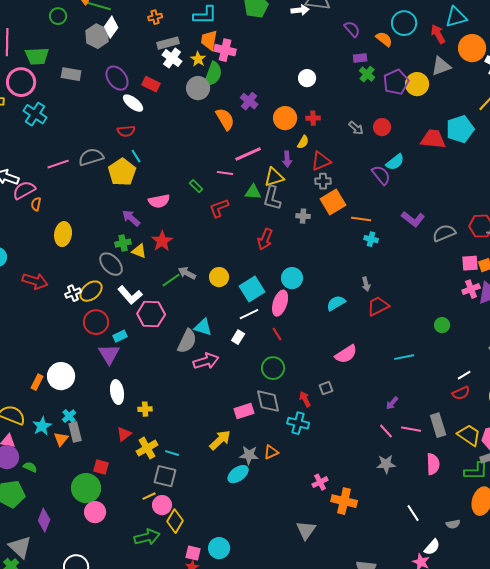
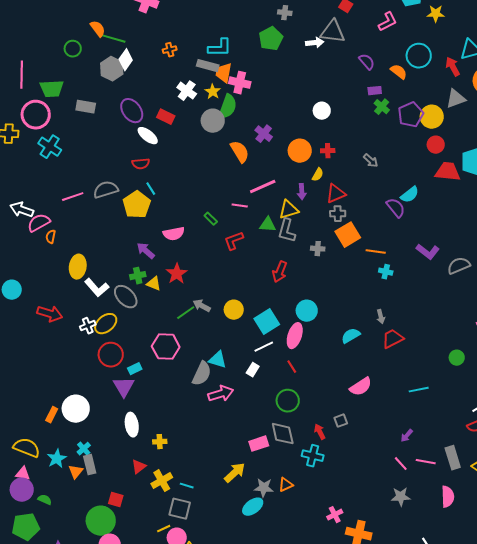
gray rectangle: (168, 43) -> (208, 66), moved, turned 30
red circle: (382, 127) -> (436, 145), moved
white L-shape: (130, 295) -> (97, 288), moved

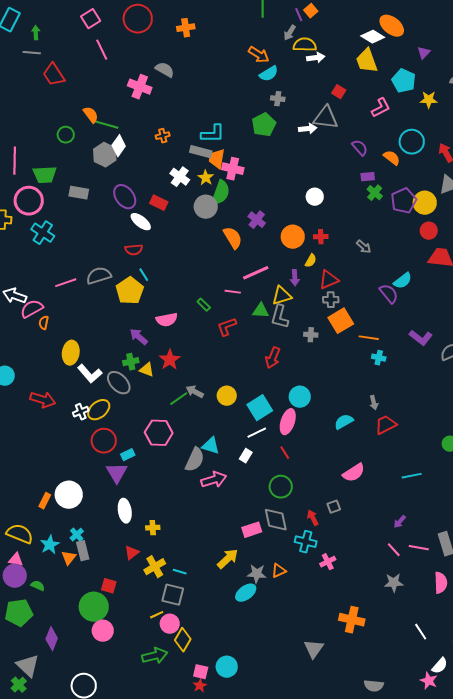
pink cross: (335, 515) -> (328, 562), moved

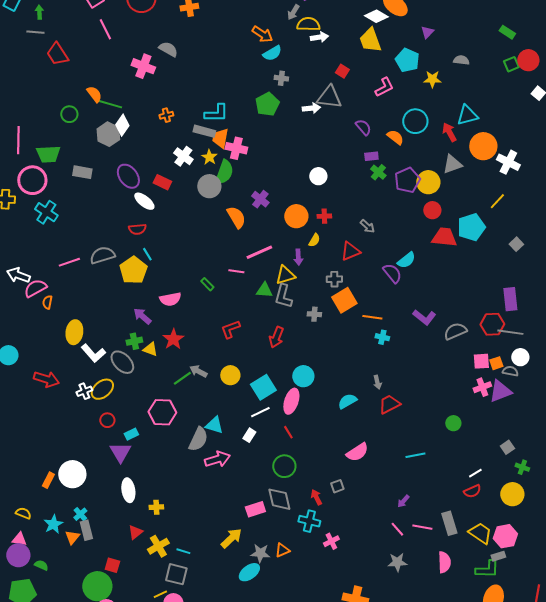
red triangle: (329, 280) -> (350, 251), moved
red L-shape: (227, 327) -> (230, 329), moved
red circle: (104, 441) -> (107, 420), size x0.6
yellow semicircle: (20, 534) -> (23, 513), size x0.6

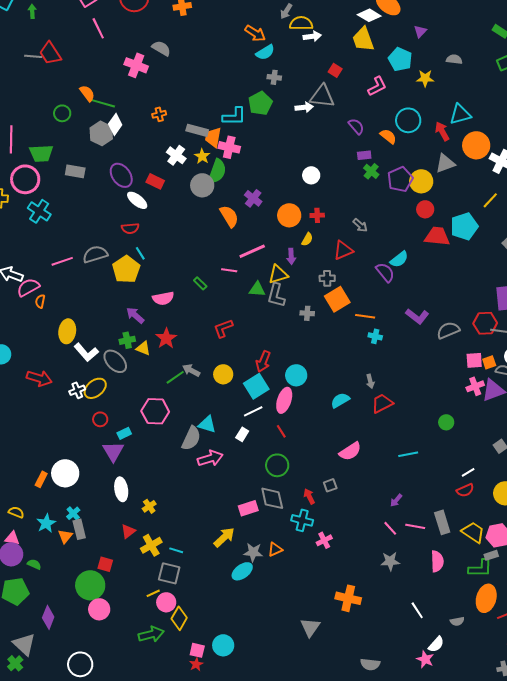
gray line: (35, 32) -> (33, 56), moved
cyan L-shape: (216, 113) -> (234, 116), moved
red arrow: (276, 337) -> (263, 361), moved
yellow cross: (156, 507) -> (149, 506), turned -32

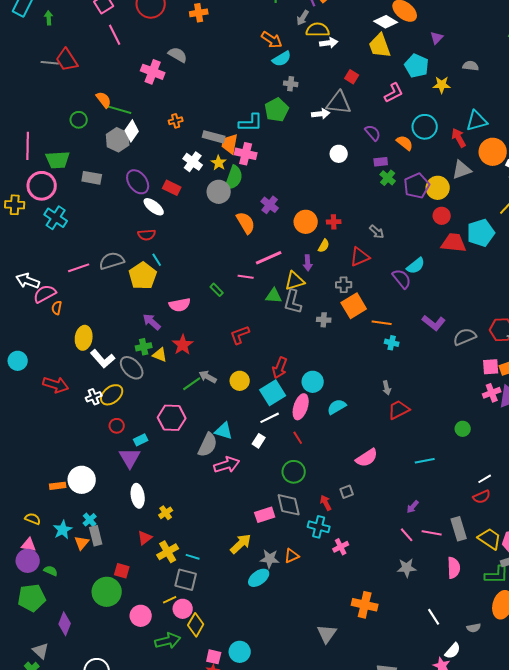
white circle: (311, 175) -> (339, 154), moved
cyan semicircle: (340, 400) -> (337, 407), moved
orange rectangle: (41, 479) -> (58, 486), turned 56
pink circle: (99, 609) -> (141, 616), moved
gray triangle: (24, 644) -> (41, 651), size x0.7

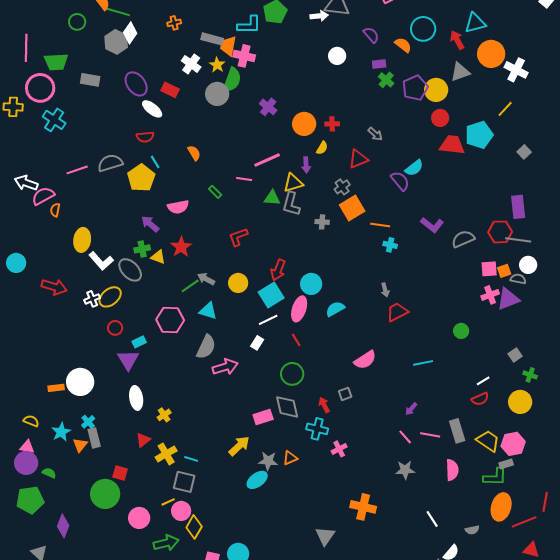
orange semicircle: (246, 223) -> (194, 153), moved, size x0.7
gray cross: (344, 285) -> (342, 187), turned -35
cyan triangle: (224, 431) -> (208, 311), moved

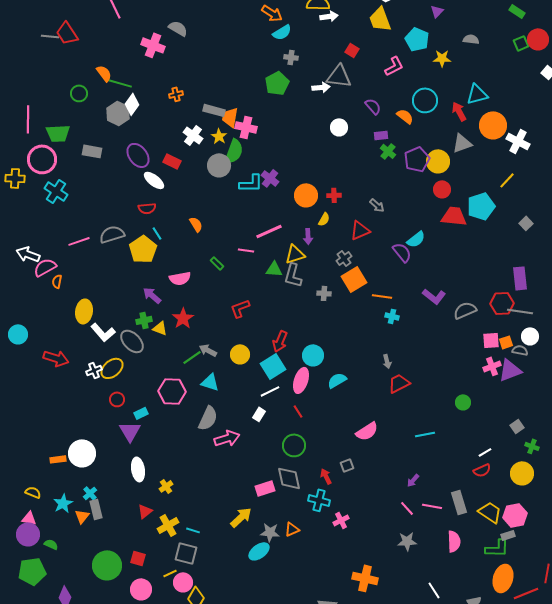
cyan L-shape: (249, 25) -> (251, 183), moved
red square: (120, 473) -> (138, 558), moved

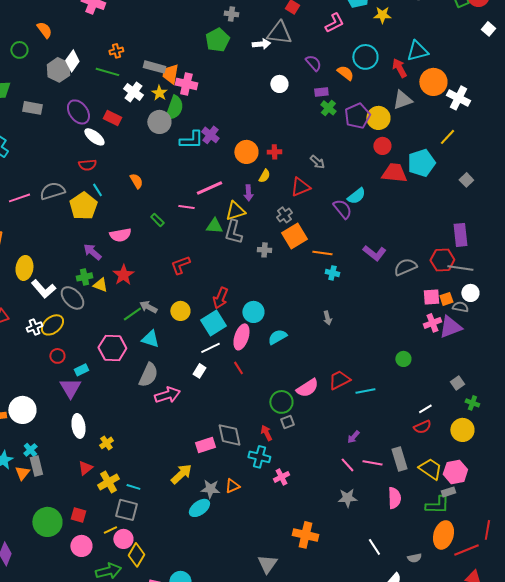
green line: (120, 83) -> (107, 72), moved
red trapezoid: (399, 383) -> (339, 380), moved
green circle: (294, 445) -> (281, 402), moved

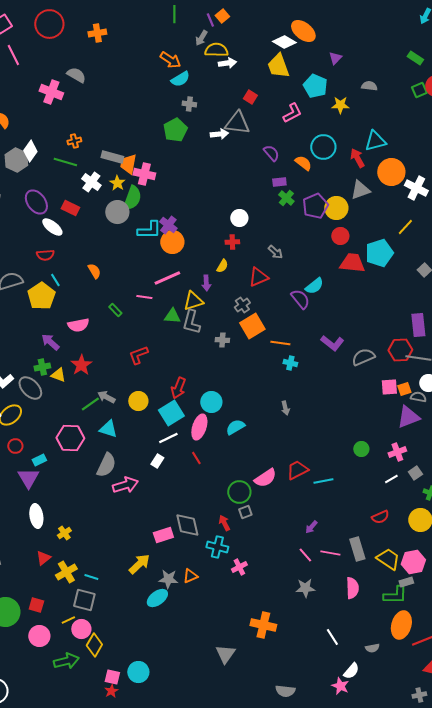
white circle: (279, 84) -> (239, 218), moved
orange circle: (246, 152) -> (172, 242), moved
pink cross: (432, 323) -> (397, 452), moved
white line: (425, 409) -> (391, 479), moved

